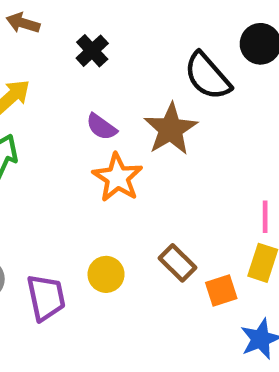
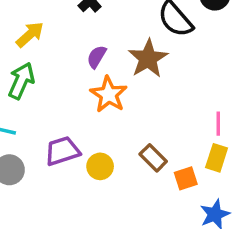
purple semicircle: (101, 127) -> (97, 57), turned 85
purple trapezoid: (46, 297) -> (62, 151), moved, turned -96

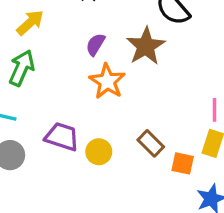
purple trapezoid: (62, 151) -> (62, 137), turned 36
orange square: (186, 178) -> (183, 163), turned 30

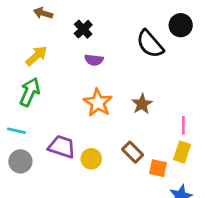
purple semicircle: (95, 44) -> (94, 60), moved, turned -114
brown star: (146, 46) -> (142, 104), moved, size x0.7

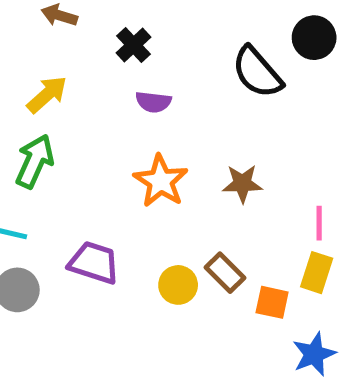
brown star: (142, 104) -> (242, 184), turned 30
yellow circle: (91, 159) -> (178, 285), moved

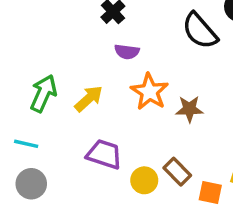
yellow arrow: (47, 95) -> (89, 99), moved
orange star: (161, 181) -> (149, 92), moved
purple trapezoid: (94, 263) -> (104, 154), moved

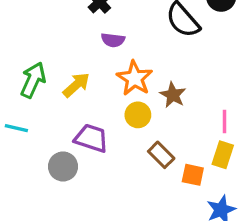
brown star: (189, 109) -> (173, 95), turned 30
yellow circle: (144, 180) -> (138, 115), moved
gray circle: (31, 184) -> (63, 166), moved

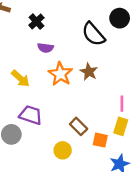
yellow arrow: (76, 85) -> (20, 79), turned 84
brown star: (173, 95) -> (89, 72), moved
yellow circle: (138, 115) -> (63, 150), moved

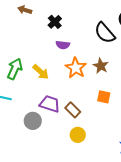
brown rectangle: (79, 126) -> (73, 110), moved
orange square: (100, 140) -> (104, 97), moved

